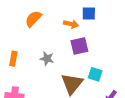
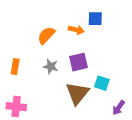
orange semicircle: (33, 19) -> (46, 35), moved
purple square: (79, 46) -> (79, 62), moved

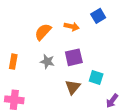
blue square: (95, 19) -> (98, 16), moved, turned -32
brown triangle: (77, 93) -> (73, 87), size x0.7

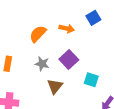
purple square: (74, 57) -> (69, 60), turned -30
brown triangle: (73, 87) -> (55, 86), moved

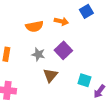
orange semicircle: (38, 34) -> (34, 26), turned -144
cyan square: (91, 80) -> (84, 80), moved

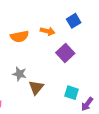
purple square: (63, 50) -> (65, 53), moved
gray star: (38, 54) -> (19, 74), moved

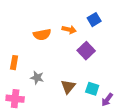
gray star: (19, 74) -> (37, 78), moved
brown triangle: (36, 87) -> (68, 87), moved

